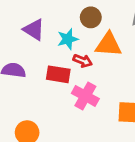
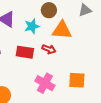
red arrow: (83, 61) -> (49, 49), moved
pink cross: (85, 96) -> (45, 83), moved

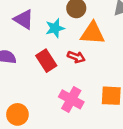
red rectangle: (25, 52) -> (46, 61), turned 48

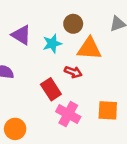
red rectangle: (46, 61) -> (51, 89), moved

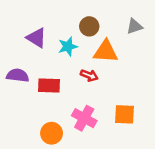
red rectangle: (51, 89) -> (49, 85), moved, turned -55
orange circle: (15, 129) -> (52, 133), moved

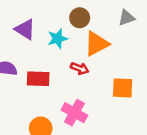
orange triangle: (106, 52) -> (97, 44), turned -32
orange square: (124, 114) -> (123, 88), moved

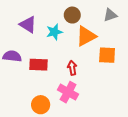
red arrow: (80, 68) -> (72, 68), moved, turned -120
orange square: (123, 88) -> (107, 55), moved

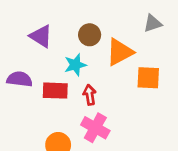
brown circle: (72, 15) -> (90, 35), moved
cyan star: (54, 32) -> (75, 65), moved
red arrow: (72, 68) -> (90, 95), moved

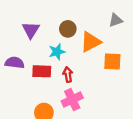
purple triangle: (41, 36) -> (31, 30), turned 30
pink cross: (95, 128) -> (72, 100), turned 36

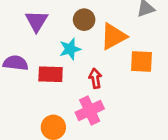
red arrow: (68, 75) -> (95, 78), moved

